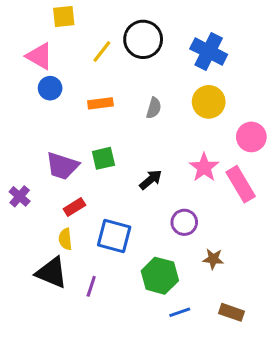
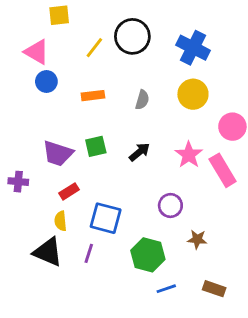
black arrow: (151, 180) -> (139, 152), moved
purple cross: (20, 196) -> (18, 182), turned -36
purple line: (91, 286) -> (89, 253), moved

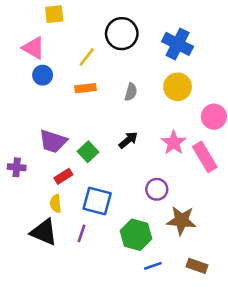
yellow line: (94, 48) -> (87, 57), moved
green square: (96, 146) -> (88, 152), moved, turned -30
brown star: (197, 239) -> (181, 220), size x1.6

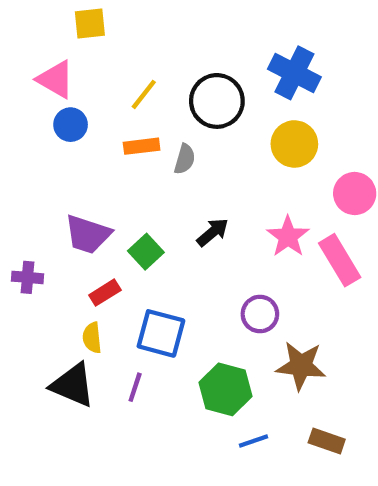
black circle: (122, 34) -> (217, 101), moved
gray semicircle: (131, 92) -> (185, 159), moved

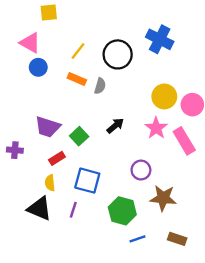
yellow circle: (294, 144) -> (164, 96), moved
orange rectangle: (142, 146) -> (77, 79), turned 30

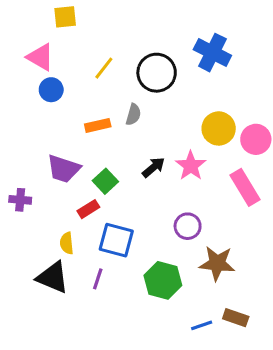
orange rectangle: (77, 79) -> (98, 125), moved, turned -36
pink star: (156, 128) -> (191, 166), moved
red rectangle: (57, 158) -> (88, 209), moved
blue line: (137, 239) -> (202, 325), moved

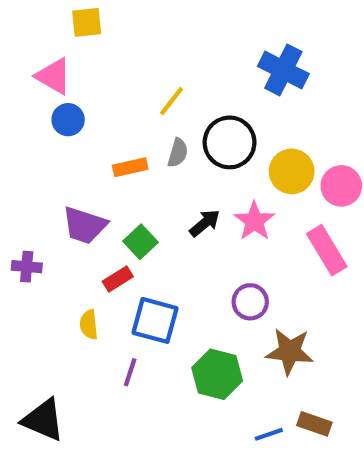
yellow line: (104, 68) -> (172, 101), moved
black circle: (157, 73) -> (230, 142), moved
black triangle: (53, 277) -> (43, 420), moved

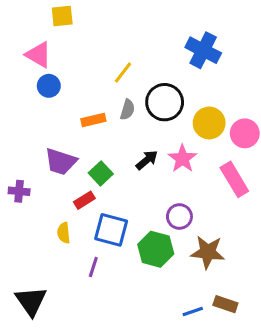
green hexagon: (217, 374) -> (156, 249), moved
black triangle: (43, 420) -> (31, 301), turned 32

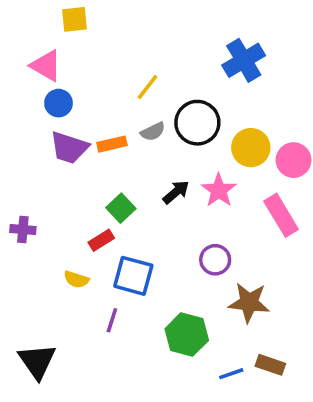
blue cross: (203, 50) -> (244, 60), turned 32
gray semicircle: (127, 110) -> (153, 132), turned 48
purple trapezoid: (61, 162) -> (69, 148), moved
yellow semicircle: (64, 233) -> (76, 279), turned -66
green hexagon: (156, 249) -> (187, 335), moved

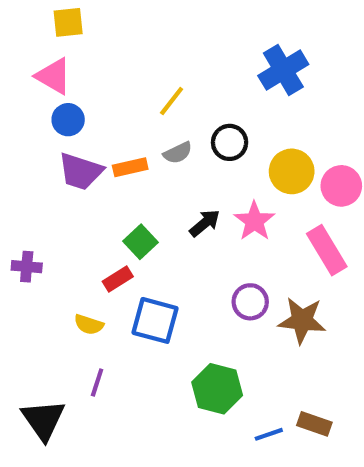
yellow square: (75, 19) -> (68, 22), moved
black circle: (197, 123) -> (230, 142), size x0.7
brown star: (249, 302) -> (302, 320), moved
purple line: (112, 320) -> (97, 383), moved

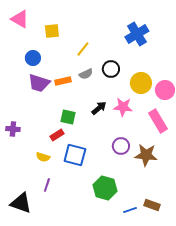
yellow square: (68, 22) -> (52, 31), moved
pink triangle: (54, 76) -> (20, 19), moved
pink star: (254, 221) -> (123, 107), turned -30
green square: (141, 242) -> (68, 117), turned -35
black triangle: (43, 420) -> (21, 203), turned -35

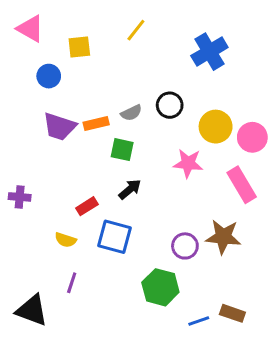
yellow line: (83, 49) -> (136, 30), moved
blue circle: (33, 58) -> (49, 76), moved
black arrow: (99, 108) -> (130, 189), moved
green square: (68, 117) -> (122, 150), moved
purple circle: (121, 146) -> (185, 246), moved

